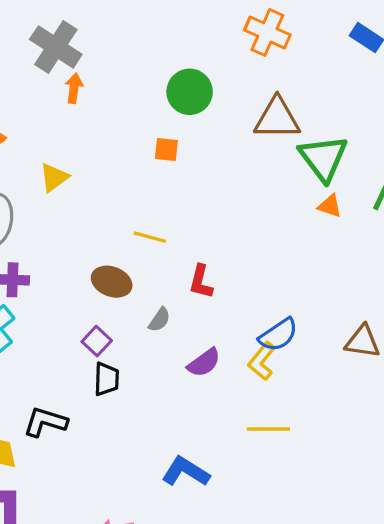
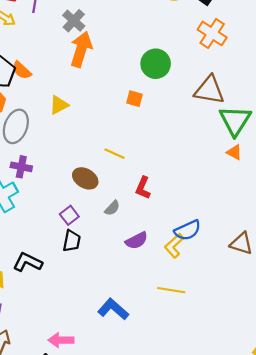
gray cross: (56, 47) -> (74, 21), size x0.7
orange arrow: (74, 88) -> (81, 49), size x1.8

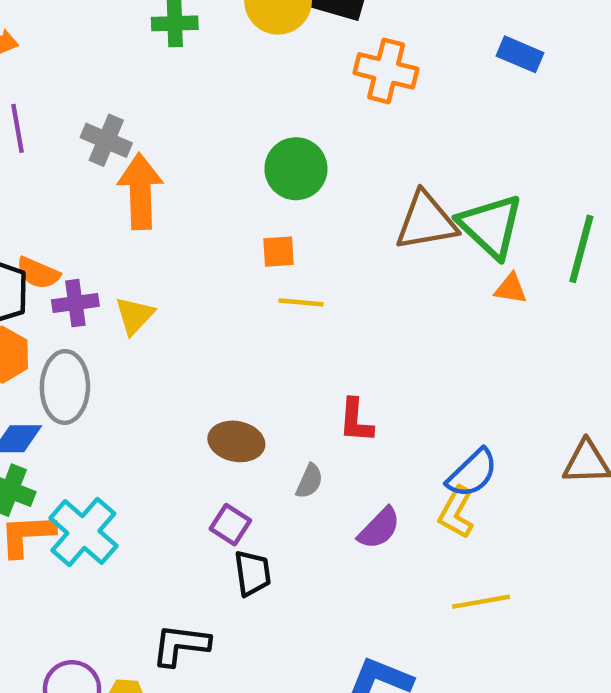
brown triangle: (209, 90) -> (426, 221), moved
yellow line: (115, 154) -> (301, 302), moved
purple cross: (21, 167) -> (75, 303), moved

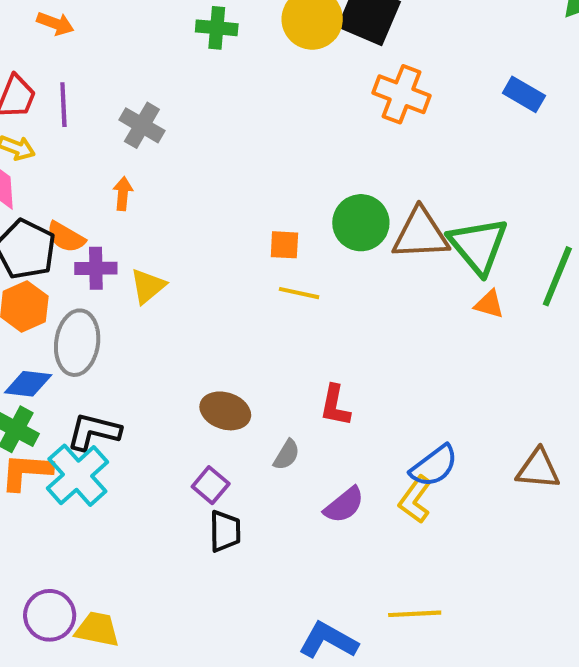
green circle: (296, 169) -> (361, 223), moved
orange arrow: (140, 191) -> (123, 194), moved, size x0.5
yellow line: (481, 602) -> (415, 614), moved
black L-shape: (181, 645) -> (94, 432), moved

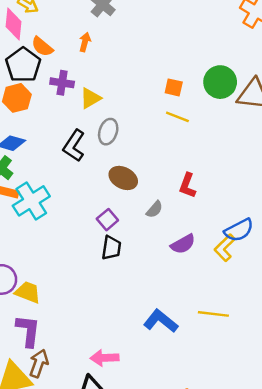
orange semicircle: (66, 237) -> (42, 47), moved
gray ellipse: (77, 343) -> (108, 132), moved, size x0.7
black L-shape: (94, 432) -> (74, 146), moved, turned -80

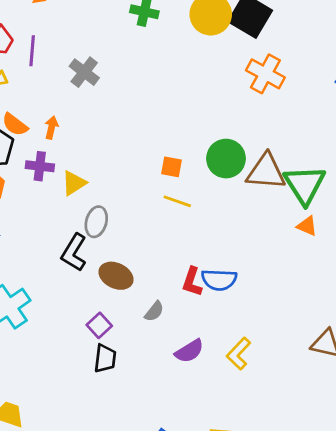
orange arrow: (85, 42) -> (51, 127), moved
black L-shape: (74, 146) -> (74, 253), moved
blue semicircle: (239, 230) -> (219, 280), moved, turned 32

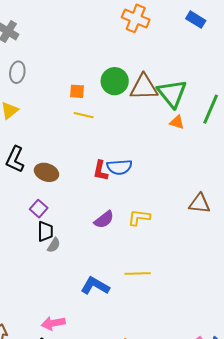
gray ellipse: (96, 222) -> (17, 72), moved
gray semicircle: (154, 311) -> (54, 245), moved
yellow L-shape: (239, 354) -> (139, 217), turned 60

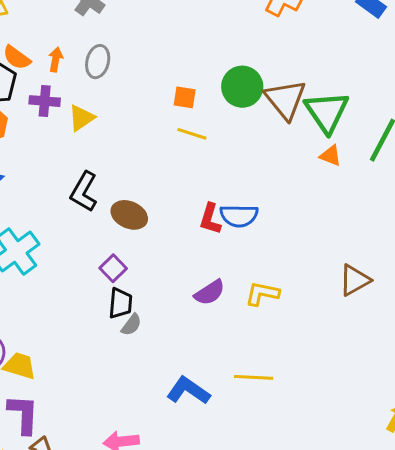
brown triangle: (144, 87) -> (285, 99), turned 48
brown triangle: (200, 204) -> (355, 280), turned -40

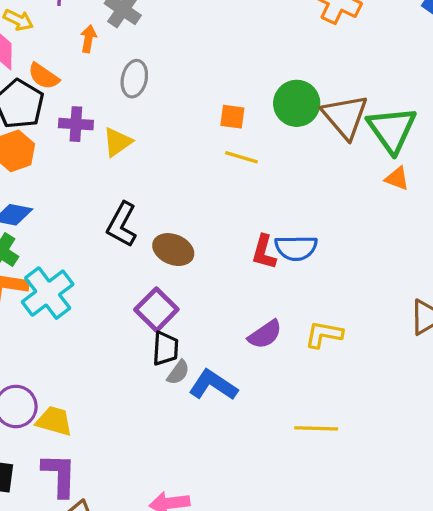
orange arrow: (56, 60) -> (88, 39), moved
purple square: (113, 268) -> (156, 310), size x1.4
blue L-shape: (188, 391) -> (213, 385), moved

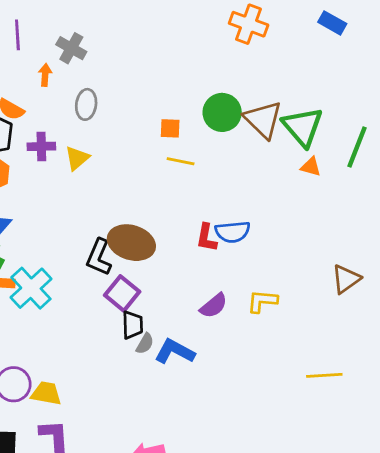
black L-shape: (122, 225) -> (99, 257), moved
brown ellipse: (173, 250) -> (131, 243), size x1.4
yellow line: (316, 428) -> (324, 375), moved

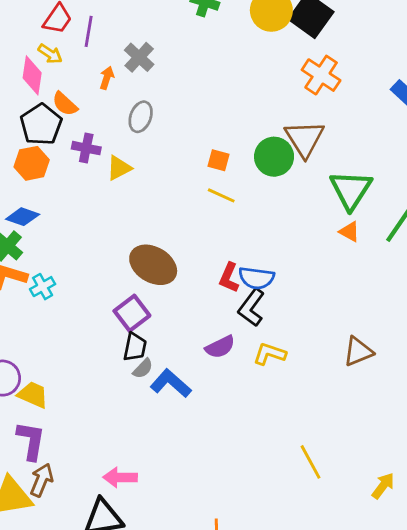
brown triangle: (263, 120) -> (305, 139), moved
black L-shape: (99, 257) -> (251, 307), moved
cyan cross: (31, 288) -> (43, 287), size x0.6
yellow line: (324, 375) -> (311, 462), moved, turned 52

